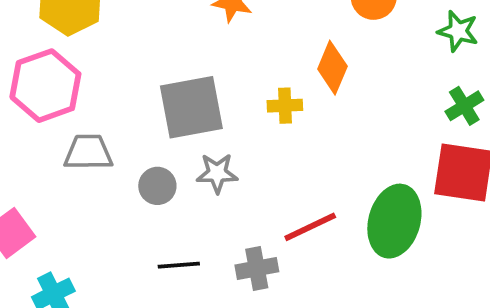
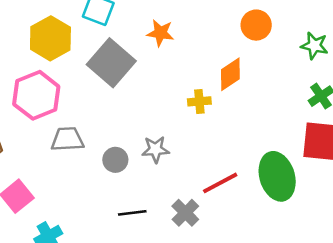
orange diamond: (332, 68) -> (230, 74), turned 36
gray square: (191, 107) -> (111, 63), moved, turned -36
green ellipse: (394, 221) -> (277, 176), turned -30
gray cross: (257, 268) -> (185, 213), turned -32

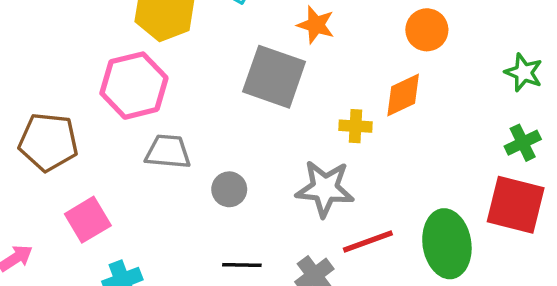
orange circle: (256, 25) -> (427, 30), moved
gray square: (111, 63) -> (274, 77), moved, turned -30
gray star: (155, 149) -> (325, 189), moved, size x1.5

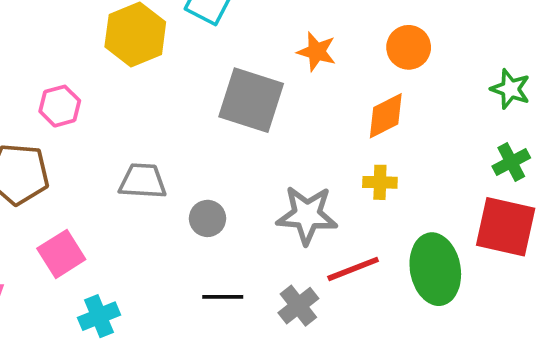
orange star: (316, 25) -> (317, 52), moved
pink hexagon: (134, 86) -> (60, 106), moved, size x0.6
yellow cross: (355, 126) -> (380, 182), moved

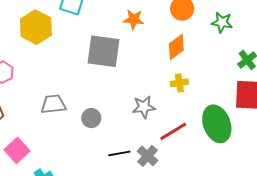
green star: (510, 89) -> (222, 22), moved
gray star: (307, 215) -> (144, 107), size x0.7
black line: (223, 297) -> (119, 153), moved

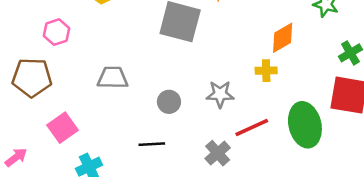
orange diamond: (176, 47) -> (283, 38), moved
gray circle: (91, 118) -> (169, 102), moved
black line: (119, 153) -> (152, 144), moved

